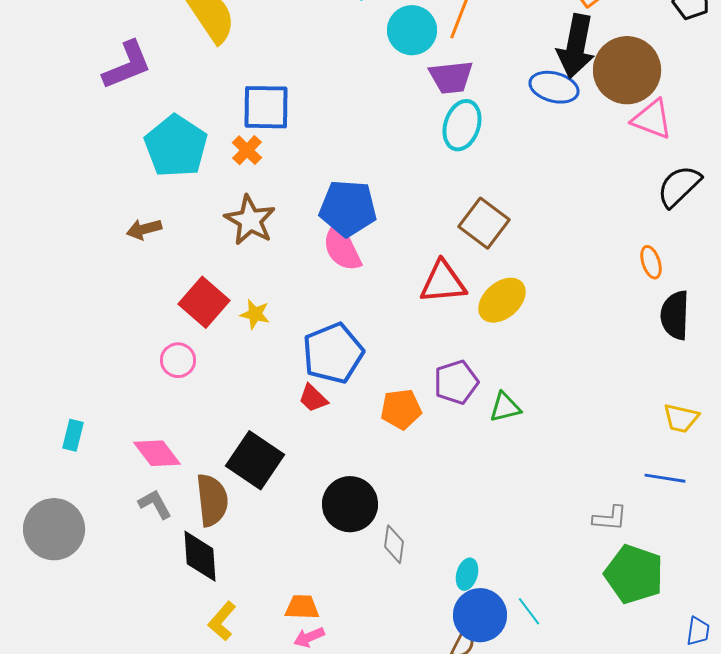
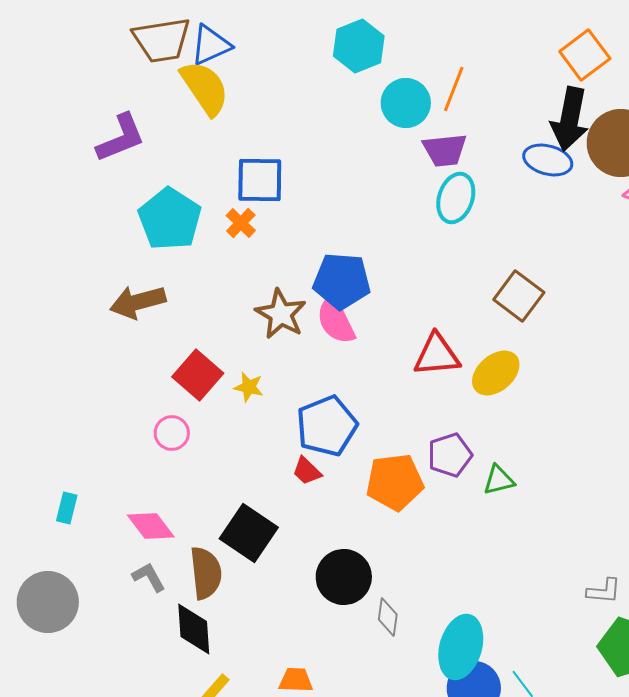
brown star: (250, 220) -> (281, 314), moved
brown square: (484, 223) -> (519, 296), moved
brown arrow: (144, 229) -> (138, 302), size x1.6
orange pentagon: (401, 409) -> (395, 482), size x1.4
cyan ellipse: (467, 574) -> (461, 647), size x2.0

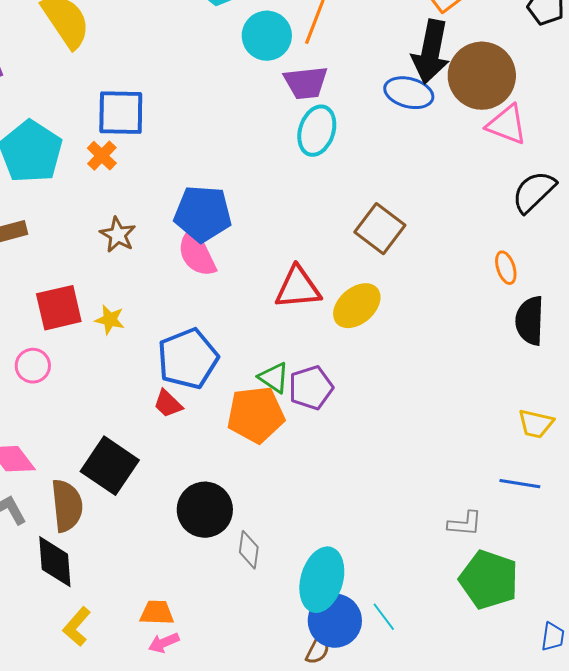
brown star: (281, 314) -> (118, 235), moved, size x0.7
red square: (198, 375) -> (59, 308), turned 36
green triangle: (499, 480) -> (274, 378), moved, turned 48

